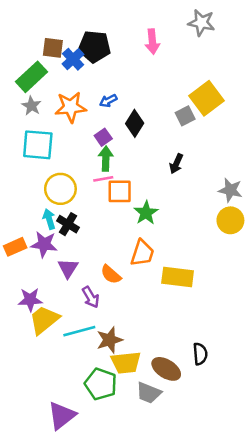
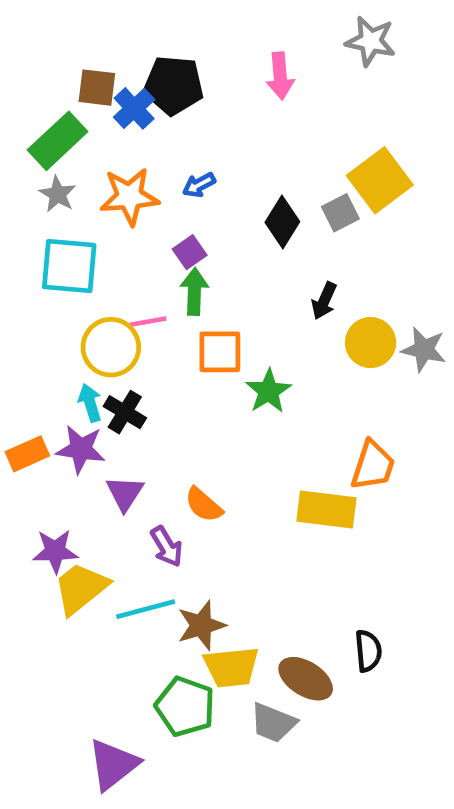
black diamond: (135, 123) -> (282, 222), moved
pink line: (103, 179) -> (148, 322), moved
yellow circle: (230, 220) -> (371, 343), moved
orange trapezoid: (142, 253) -> (373, 465), moved

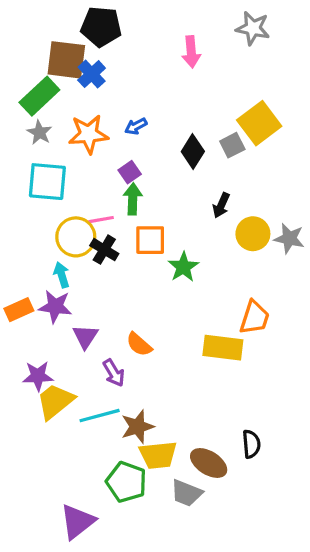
black pentagon: (173, 85) -> (101, 27), moved
brown square: (97, 88) -> (66, 60), size x1.5
black cross: (125, 412) -> (104, 250), moved

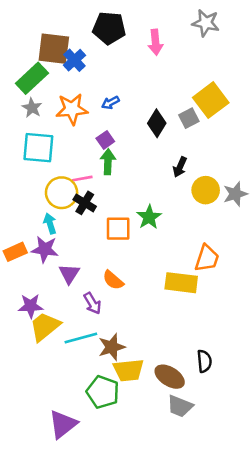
black pentagon: (101, 27) -> (109, 28), moved
gray star: (289, 238) -> (235, 194), turned -30
orange square: (150, 240) -> (118, 229), moved
gray trapezoid: (186, 493) -> (180, 406), moved

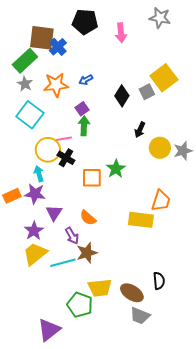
cyan square: (38, 148) -> (30, 115), turned 32
purple star: (31, 306) -> (34, 231), moved, turned -30
brown star: (112, 347) -> (87, 253), moved

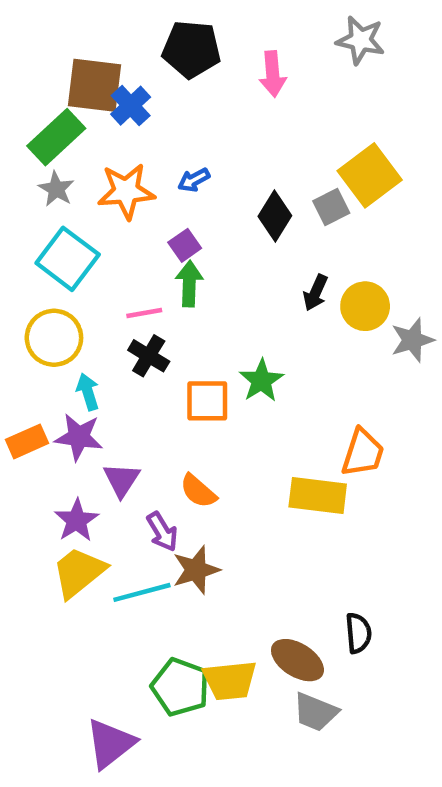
yellow circle: (160, 148) -> (365, 306), moved
yellow circle: (48, 150) -> (54, 338), moved
yellow trapezoid: (100, 288) -> (230, 680), moved

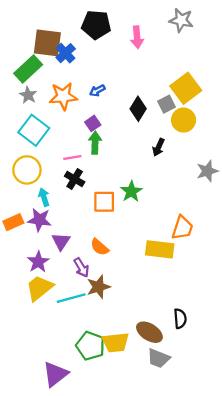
yellow circle: (365, 306) -> (184, 120), moved

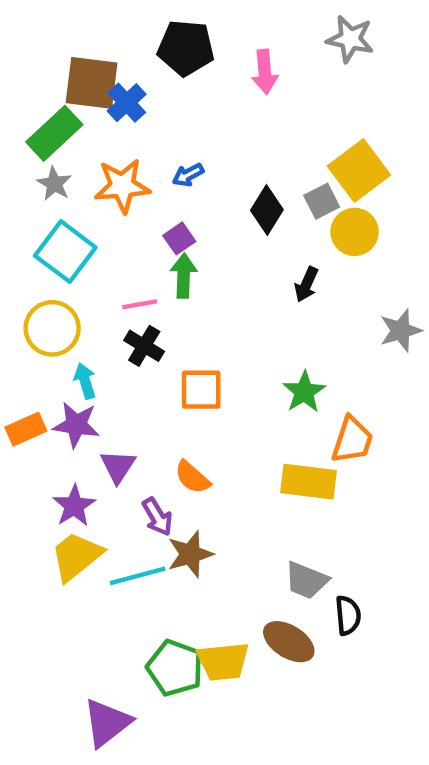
green star: (131, 191) -> (304, 392), moved
gray trapezoid: (159, 358) -> (306, 580), moved

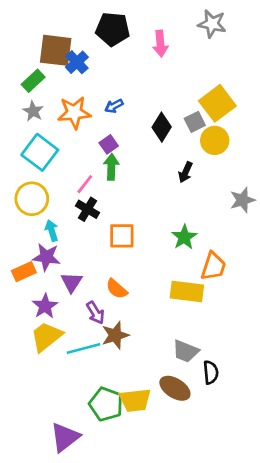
green rectangle: (54, 133) -> (33, 81), size x0.7
pink line: (140, 304) -> (85, 184), turned -42
orange rectangle: (26, 429) -> (24, 272), moved

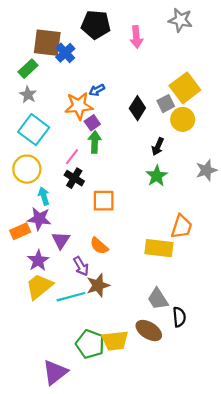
orange star: (74, 113) -> (79, 106), moved
green star: (184, 237) -> (157, 176), moved
gray trapezoid: (186, 351) -> (158, 299), turned 35

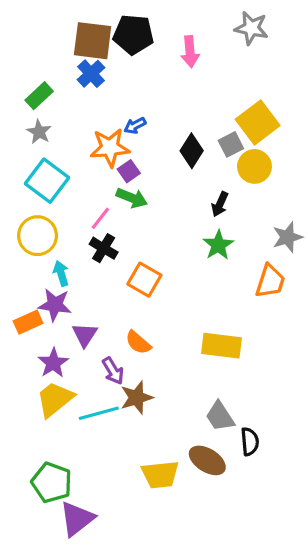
brown square: (47, 43) -> (93, 41), moved
green arrow: (95, 142) -> (132, 198), turned 110
orange square: (104, 201) -> (144, 280), turned 30
orange trapezoid: (182, 227) -> (270, 281), moved
green pentagon: (90, 344) -> (52, 482), moved

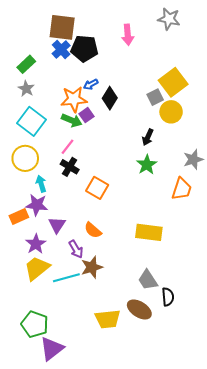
black pentagon: (133, 34) -> (84, 48), moved
black diamond: (192, 151) -> (110, 98), moved
green arrow: (132, 198) -> (72, 120), moved

